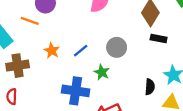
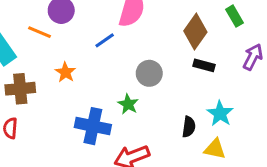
blue line: (81, 51) -> (105, 40), moved

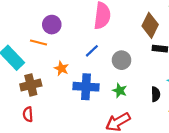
blue line: (105, 40) -> (92, 51), moved
green star: (128, 104) -> (120, 91), moved
blue cross: (93, 126) -> (86, 87), moved

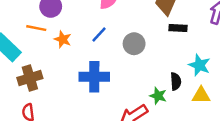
orange star: (61, 68) -> (63, 39), moved
green star: (120, 91) -> (158, 96), moved

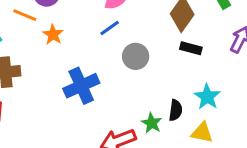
blue line: (99, 35) -> (110, 28), moved
blue cross: (94, 77) -> (81, 86), turned -36

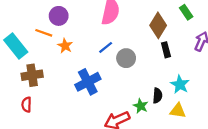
blue line: (110, 28) -> (106, 47), moved
black rectangle: (191, 48) -> (166, 50), turned 64

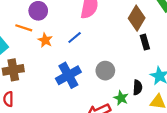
blue line: (106, 47) -> (75, 37), moved
gray circle: (126, 58) -> (105, 71), moved

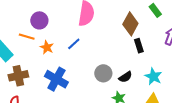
blue cross: (68, 75) -> (56, 79), moved, turned -30
black semicircle: (138, 87) -> (125, 77), moved, turned 56

